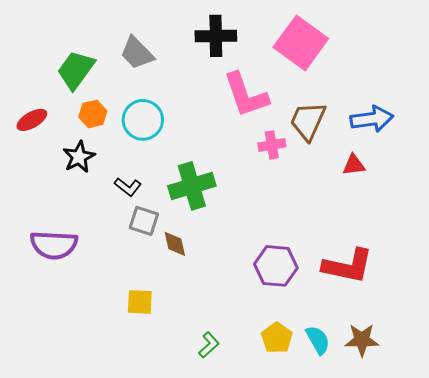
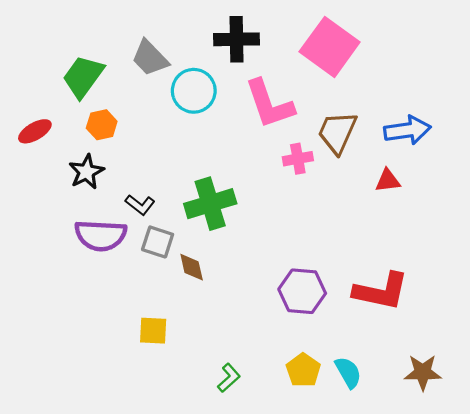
cyan circle: (143, 120) -> (194, 91), moved
purple semicircle: (54, 245) -> (101, 235), moved
brown star: (362, 340) -> (423, 372), moved

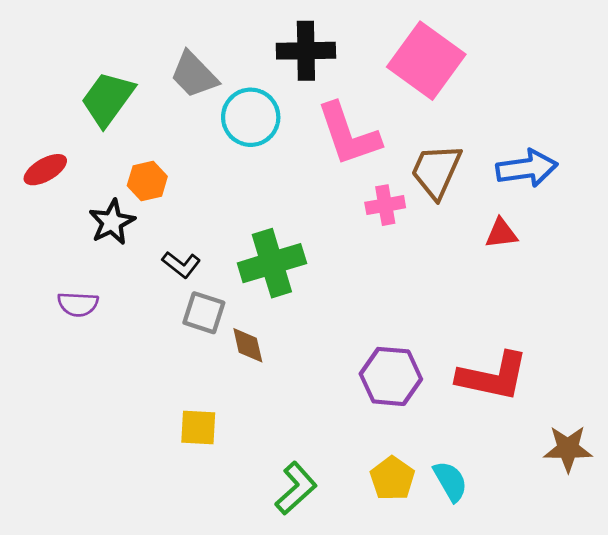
orange hexagon: (102, 125) -> (147, 181), moved
purple semicircle: (101, 235) -> (78, 304), moved, size x0.6
brown star: (423, 372) -> (568, 449), moved
green L-shape: (229, 378) -> (296, 488), size x1.4

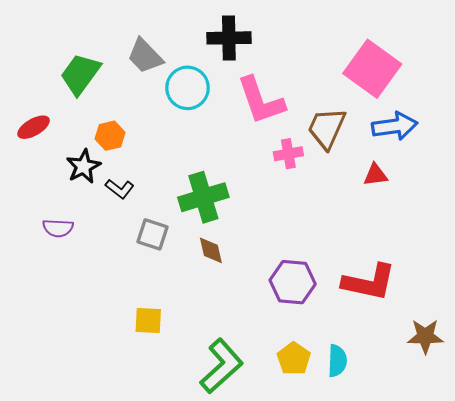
pink square: (426, 61) -> (372, 69), moved
black L-shape: (181, 265) -> (120, 189), moved
brown diamond: (248, 345) -> (211, 250), moved
cyan semicircle: (450, 481) -> (337, 361), turned 32
green L-shape: (296, 488) -> (221, 366), size x1.4

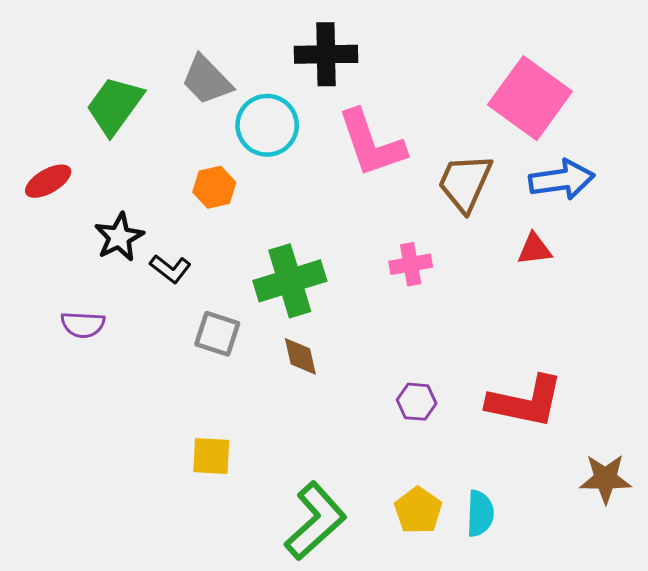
orange hexagon: (110, 136) -> (214, 187), moved
pink cross: (288, 154) -> (411, 264), moved
purple hexagon: (293, 282) -> (417, 402), size x0.6

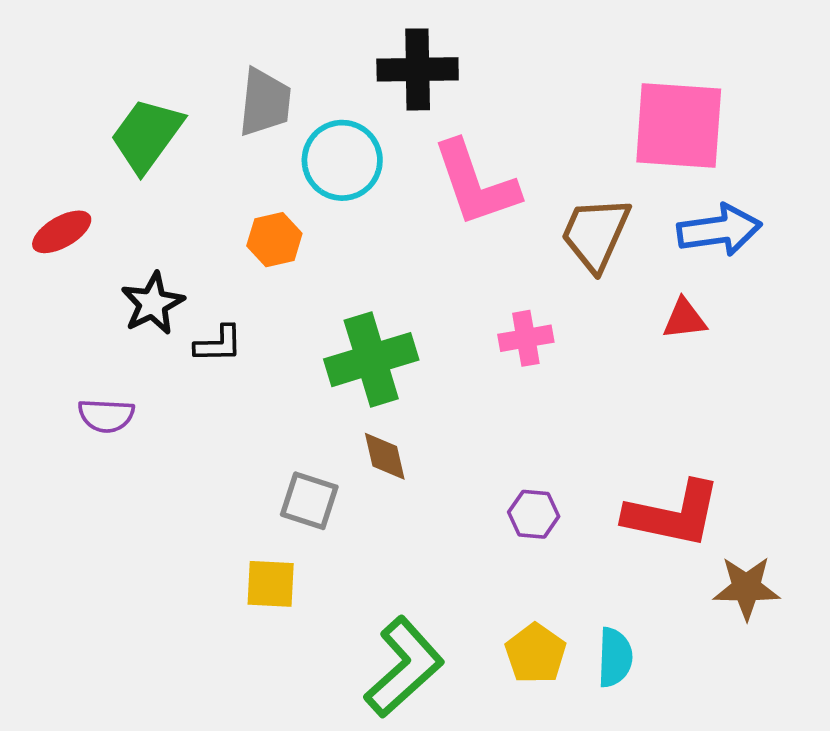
gray trapezoid: (207, 80) -> (265, 102), turned -130
pink square: (530, 98) -> (679, 126), turned -32
black L-shape: (170, 269) -> (218, 344), turned -39
gray square: (217, 334) -> (309, 501), moved
brown star: (605, 479) -> (746, 588), moved

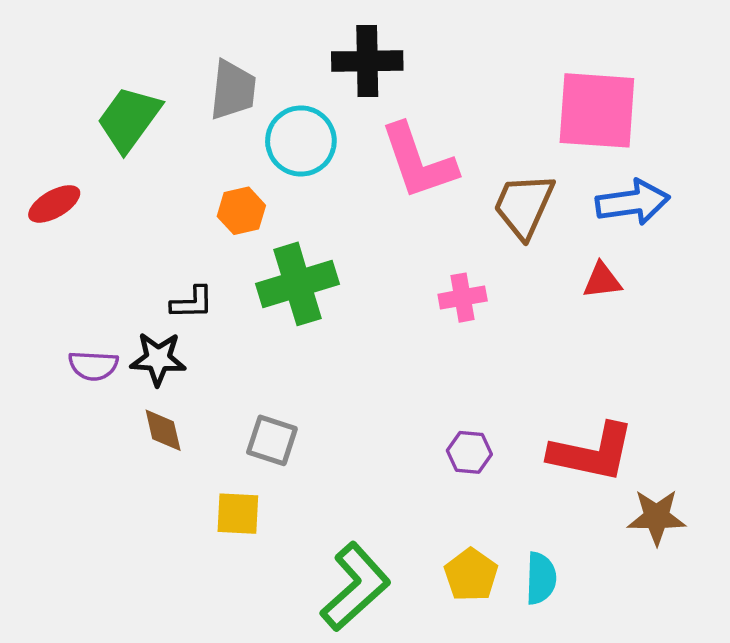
black star: (153, 303) -> (158, 359), moved, turned 30
green cross: (371, 360) -> (298, 284), moved
brown diamond: (385, 456) -> (163, 430), moved

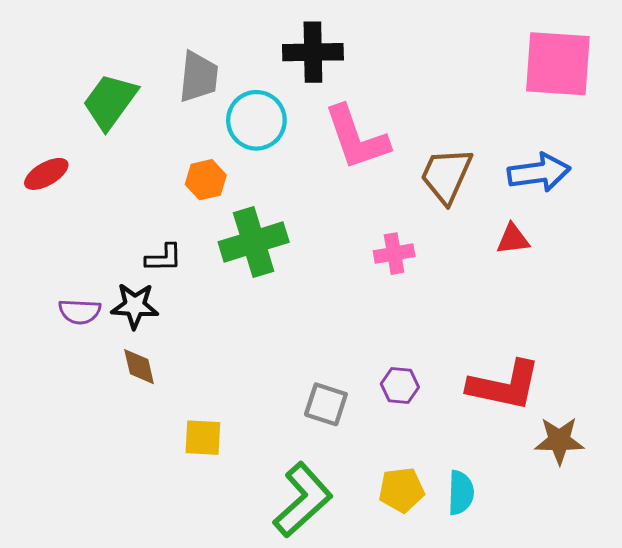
pink square: (597, 110) -> (558, 64), moved
gray square: (272, 440) -> (326, 404), moved
yellow pentagon: (471, 575) -> (401, 490), turned 30

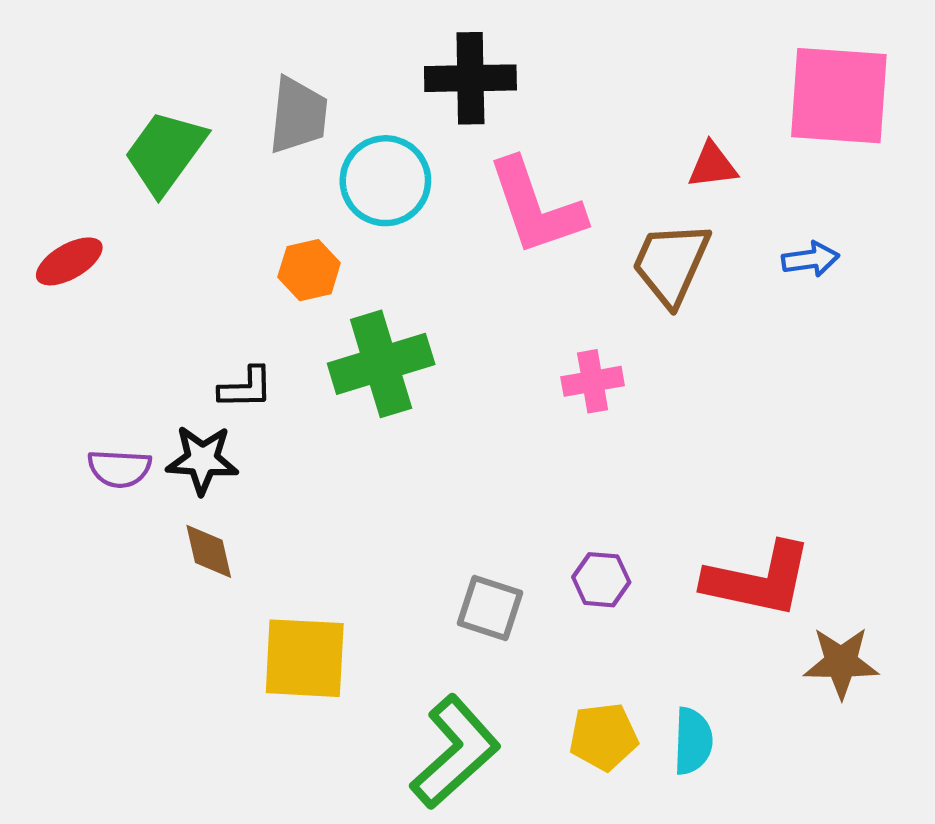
blue arrow: (539, 172) -> (811, 259), size x0.6
red triangle: (513, 239) -> (712, 165), moved
yellow square: (203, 438) -> (305, 658), size x1.5

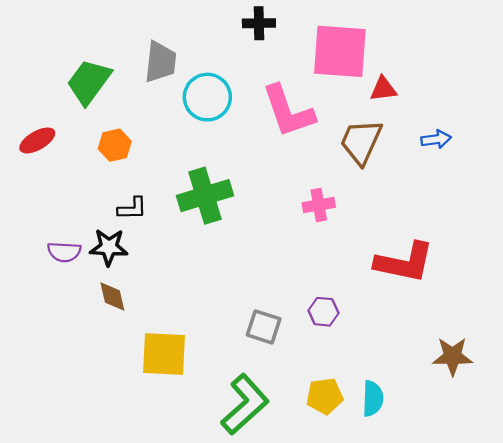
black cross: (470, 78) -> (259, 23), moved, size x0.7
pink square: (839, 96) -> (340, 51), moved
orange hexagon: (309, 270) -> (115, 145), moved
red L-shape: (758, 580) -> (404, 262), moved

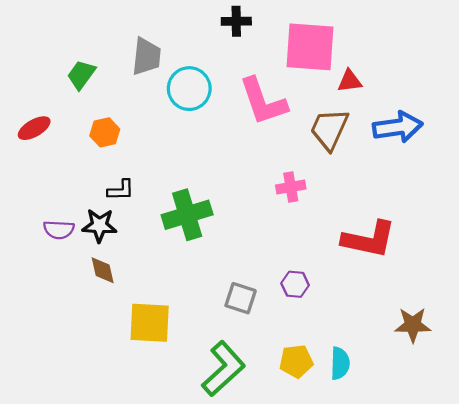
green trapezoid: (89, 82) -> (81, 75), size x0.7
blue arrow: (436, 139) -> (398, 127), size x1.8
green cross: (205, 196) -> (187, 215), moved

